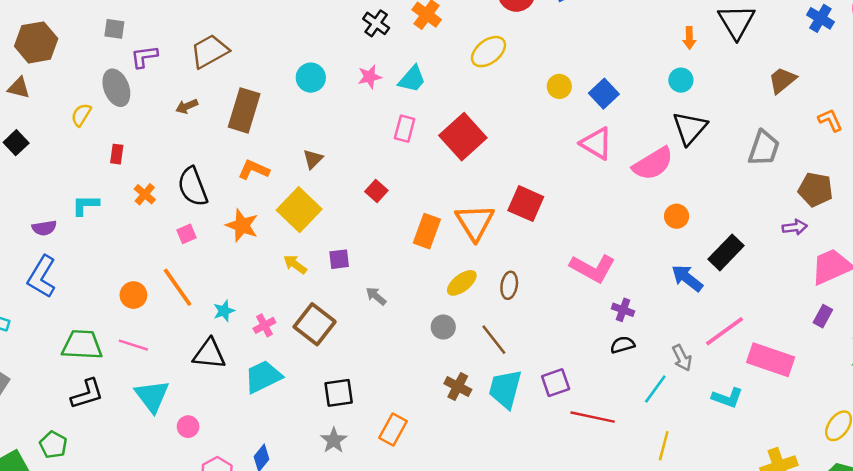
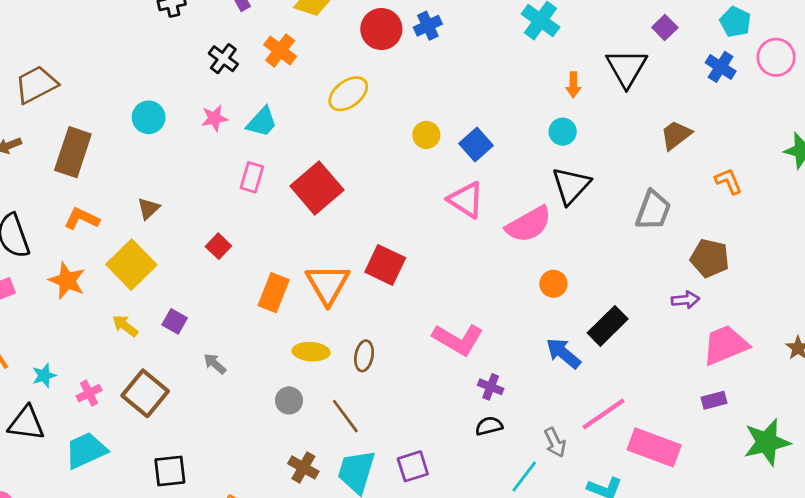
purple square: (339, 259) -> (175, 321), turned 35
yellow ellipse: (462, 283) -> (311, 352), turned 40
purple rectangle: (823, 316) -> (714, 400), turned 45

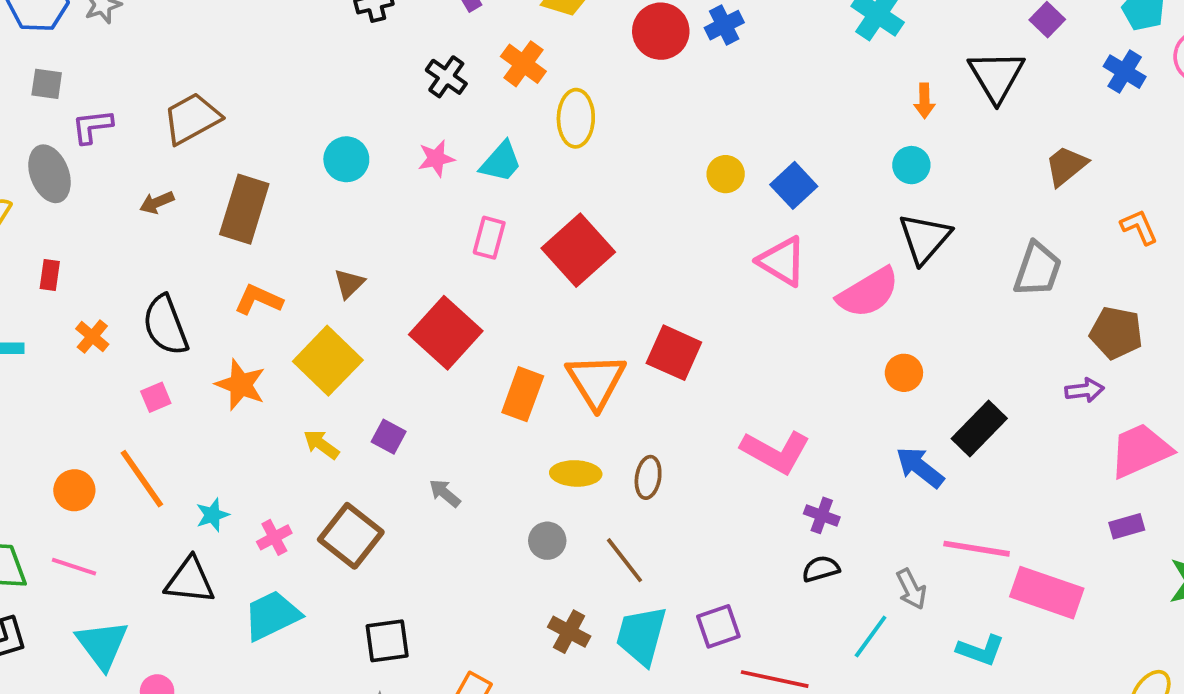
yellow ellipse: (348, 94) -> (576, 118), moved, turned -51
red square: (218, 246) -> (446, 333), size x2.0
pink line: (604, 414) -> (977, 549), turned 45

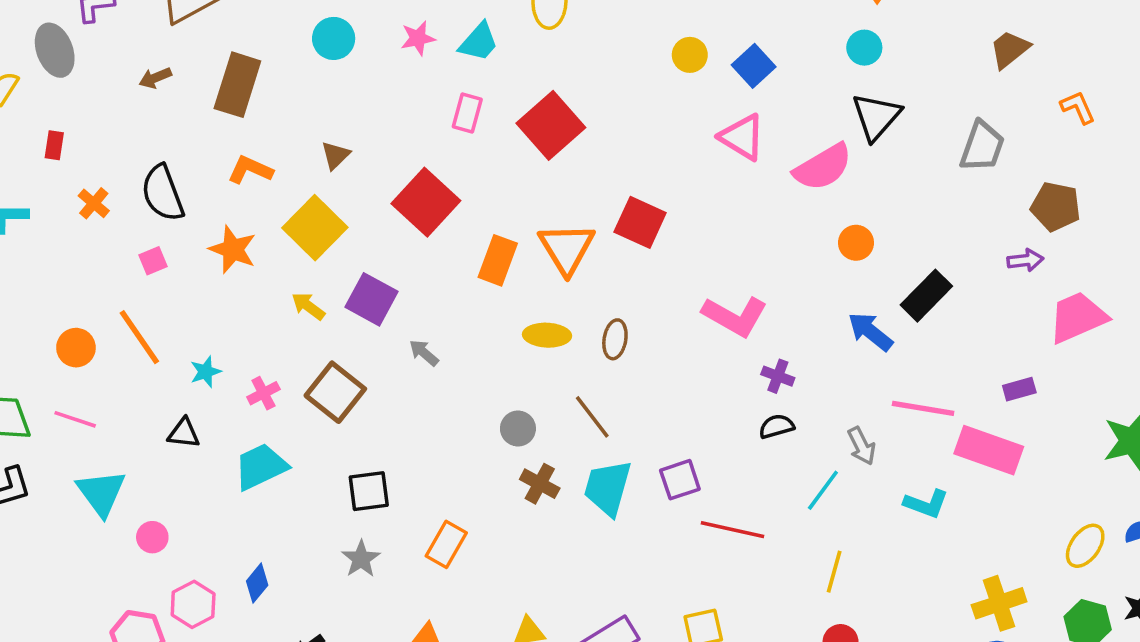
purple square: (389, 437) -> (371, 299), size x1.6
purple rectangle: (1127, 526) -> (1019, 389), moved
gray circle: (547, 541) -> (518, 428), moved
black triangle: (190, 581) -> (184, 433), size x0.7

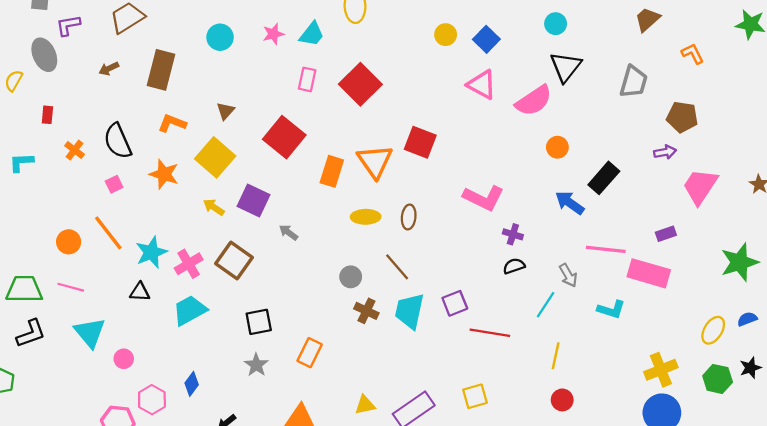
pink trapezoid: (1078, 317) -> (700, 186), turned -30
cyan star: (206, 372) -> (151, 252), size x1.6
pink cross: (263, 393) -> (189, 264), size x1.4

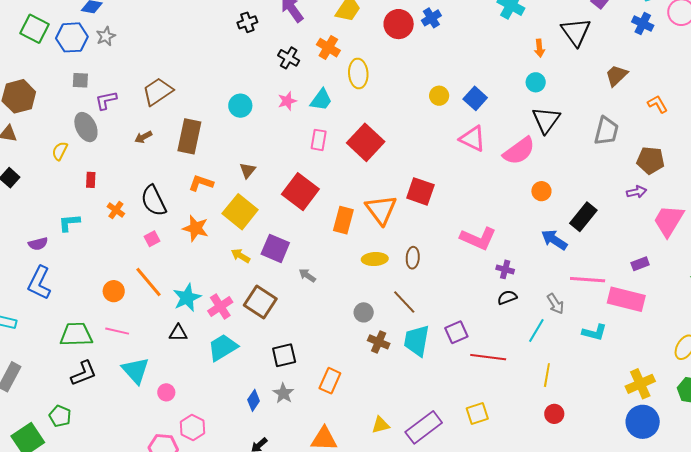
blue diamond: (192, 384) -> (254, 400), moved

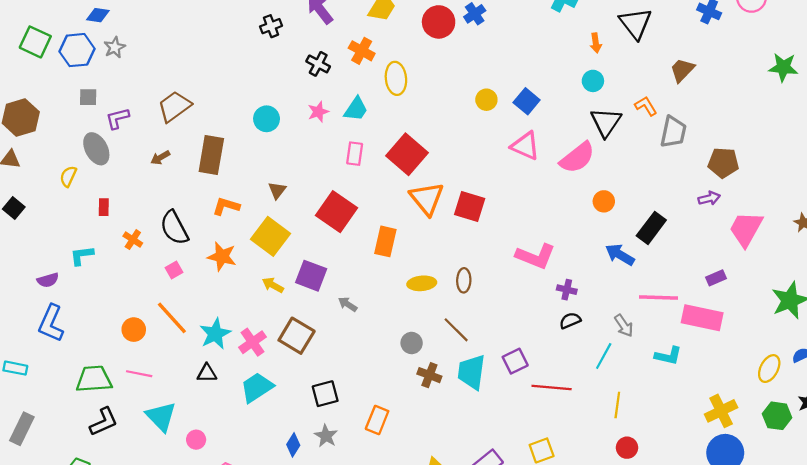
orange L-shape: (658, 104) -> (646, 106), moved
orange triangle: (381, 210) -> (427, 198), moved

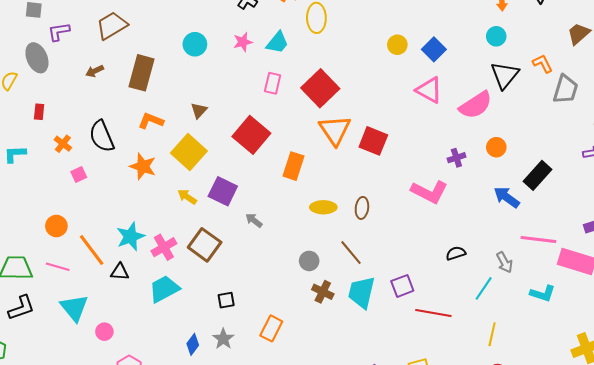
pink square: (174, 270) -> (79, 174), moved
purple cross: (567, 290) -> (456, 158), moved, turned -36
orange line: (172, 318) -> (92, 250), moved
black square: (325, 394) -> (226, 300), size x0.7

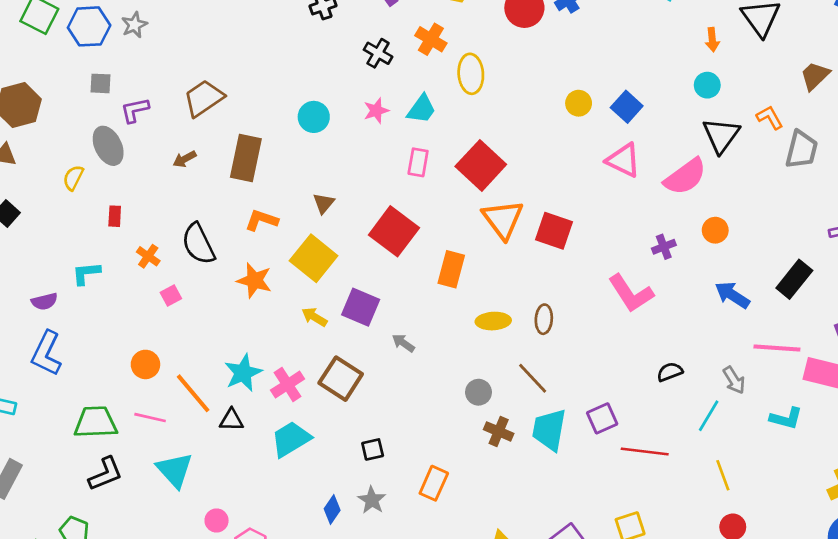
black rectangle: (538, 175) -> (794, 279), moved
pink L-shape: (429, 192) -> (631, 293), turned 33
pink circle: (104, 332) -> (217, 520), moved
yellow line: (492, 334) -> (723, 475), turned -30

